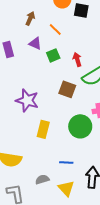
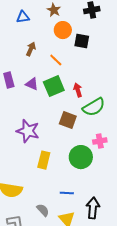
purple triangle: (35, 43) -> (32, 84), moved
green square: (53, 55) -> (54, 86), size x1.5
gray semicircle: (42, 179) -> (43, 210), turned 64

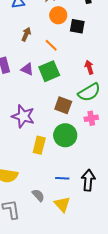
red arrow: (78, 90) -> (89, 67), moved
pink cross: (100, 141) -> (91, 118), moved
green circle: (81, 157) -> (65, 135), moved
black arrow: (93, 208) -> (88, 180), moved

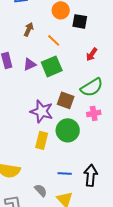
red arrow: (89, 67) -> (92, 54), moved, turned -128
purple triangle: (27, 69) -> (30, 64), turned -48
purple star: (23, 116) -> (42, 111), moved

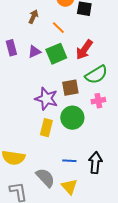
red arrow: (92, 54) -> (84, 50), moved, size x1.5
brown square: (66, 100) -> (70, 88), turned -30
gray semicircle: (41, 190) -> (45, 178), size x1.5

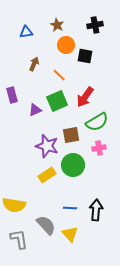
purple triangle: (34, 52) -> (35, 110), moved
yellow rectangle: (46, 128) -> (47, 175), turned 42

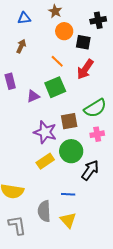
black cross: (95, 25) -> (98, 20), moved
brown arrow: (34, 64) -> (21, 46), moved
red arrow: (85, 97) -> (85, 69), moved
black arrow: (96, 210) -> (90, 170), moved, turned 30
gray semicircle: (46, 225) -> (44, 211), turned -140

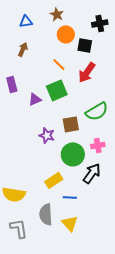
purple star: (45, 132) -> (47, 135), size x0.7
pink cross: (97, 134) -> (98, 145), moved
yellow rectangle: (45, 161) -> (54, 180), moved

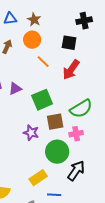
brown star: (57, 14) -> (34, 20), moved
orange circle: (66, 34) -> (32, 40), moved
green square: (57, 90) -> (42, 100), moved
purple triangle: (35, 99) -> (15, 89), moved
pink cross: (98, 145) -> (76, 134), moved

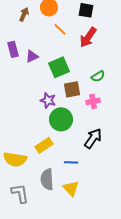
green semicircle: (81, 109) -> (98, 76), size x0.6
green circle: (57, 152) -> (61, 119), moved
yellow rectangle: (38, 178) -> (44, 145), moved

